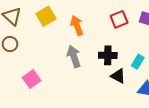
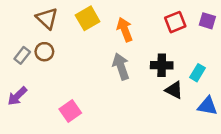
pink square: (32, 79) -> (70, 111), moved

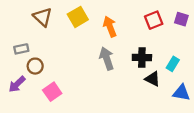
brown circle: (44, 52) -> (35, 66), moved
gray rectangle: (22, 55) -> (21, 49), turned 40
pink square: (70, 111) -> (52, 92), moved

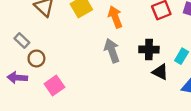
gray rectangle: (21, 49) -> (22, 40), turned 56
purple arrow: (17, 84) -> (17, 78), turned 48

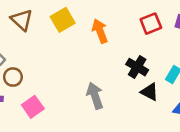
black cross: (149, 49) -> (137, 67), turned 30
gray arrow: (112, 51) -> (95, 96), moved

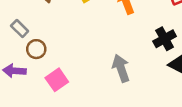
black cross: (137, 67) -> (165, 39), turned 30

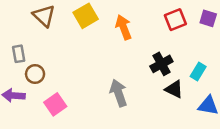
gray rectangle: (20, 29) -> (19, 54), turned 36

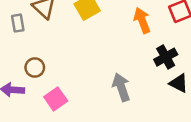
orange arrow: (124, 27) -> (142, 20), moved
gray rectangle: (19, 54) -> (18, 23), moved

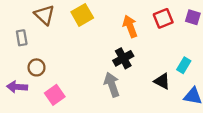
gray rectangle: (18, 23) -> (22, 38), moved
black cross: (166, 57) -> (123, 58), moved

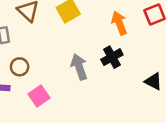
gray arrow: (112, 85) -> (79, 67), moved

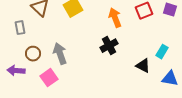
gray arrow: (79, 67) -> (60, 54), moved

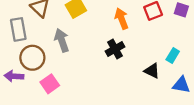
gray rectangle: (20, 28) -> (18, 29), size x1.5
brown circle: (33, 54) -> (32, 58), size x1.5
gray arrow: (60, 54) -> (62, 40), moved

